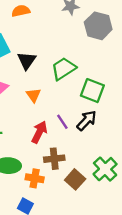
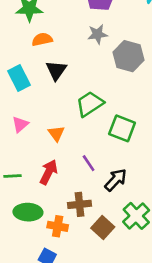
black triangle: (27, 60) -> (56, 70), moved
black arrow: (87, 121) -> (116, 180), moved
red arrow: (39, 132) -> (49, 172), moved

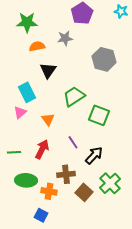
gray star: (98, 34) -> (65, 38), moved
cyan rectangle: (19, 78) -> (27, 92), moved

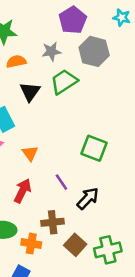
gray hexagon: (104, 59) -> (94, 51), moved
green trapezoid: (74, 96) -> (64, 82), moved
green cross: (110, 183) -> (108, 250), moved, turned 30

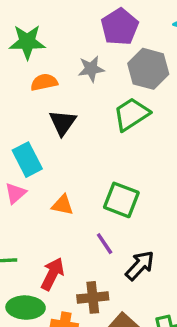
green trapezoid: (64, 82) -> (131, 114), moved
green square: (94, 148) -> (121, 200), moved
orange triangle: (30, 153) -> (63, 205), turned -42
red arrow: (22, 191) -> (52, 274), moved

